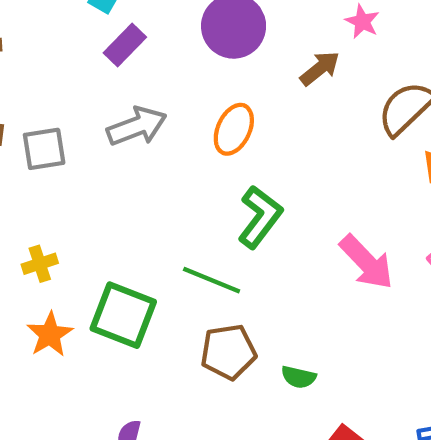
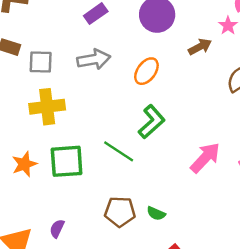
pink arrow: (366, 262) -> (205, 158), turned -104
yellow cross: (40, 264) -> (47, 107), moved, size x1.8
green square: (123, 315) -> (67, 161), turned -36
brown pentagon: (228, 352) -> (120, 212), moved

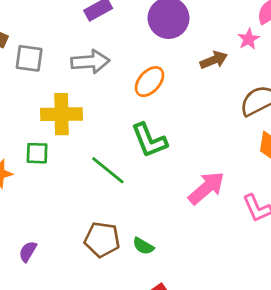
yellow cross: (47, 107) -> (61, 114), moved
green L-shape: (152, 122) -> (149, 140), turned 104
green square: (67, 161) -> (37, 153), moved, size x0.6

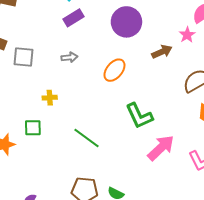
gray arrow: (90, 62) -> (69, 57), size x0.6
yellow cross: (61, 114) -> (50, 98), size x0.5
green L-shape: (149, 140) -> (139, 116), moved

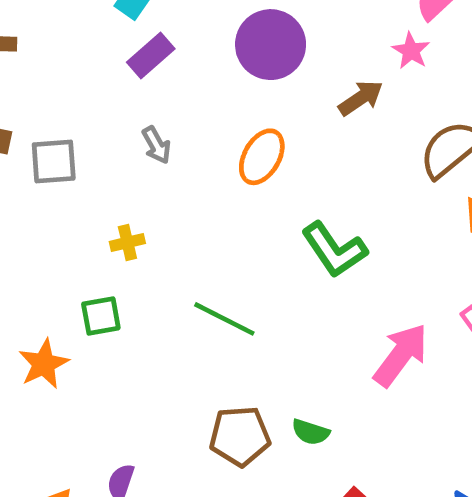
gray arrow: (69, 57) -> (156, 145), turned 77
pink arrow: (161, 148) -> (401, 355), moved

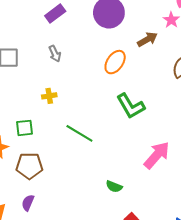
orange ellipse: (262, 157) -> (115, 62), moved
yellow cross: (127, 242) -> (49, 96), moved
brown pentagon: (240, 436) -> (29, 166), moved

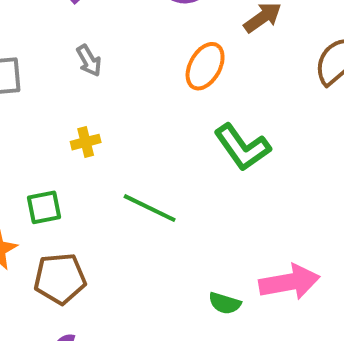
pink arrow: (157, 155) -> (289, 282), moved, turned 44

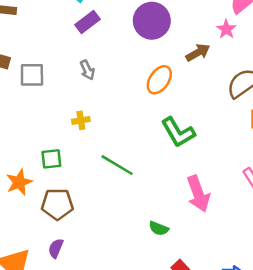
pink arrow: (289, 282) -> (198, 194), moved, turned 75

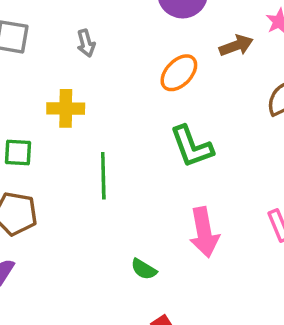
yellow cross: (81, 120) -> (66, 108), size x1.5
green line: (117, 165) -> (103, 176), turned 48

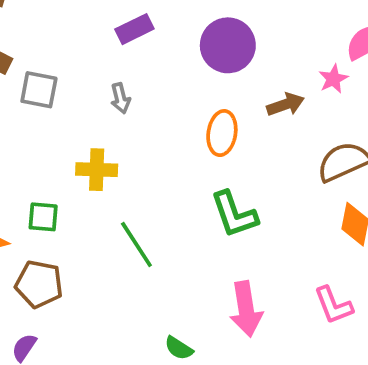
orange ellipse: (179, 73) -> (222, 133), turned -36
green line: (103, 176) -> (136, 245), turned -33

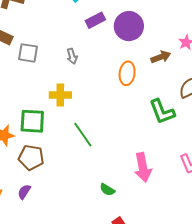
purple rectangle: (134, 29) -> (95, 20), moved
green L-shape: (234, 214) -> (162, 112), moved
green square: (43, 217) -> (32, 121), size x1.5

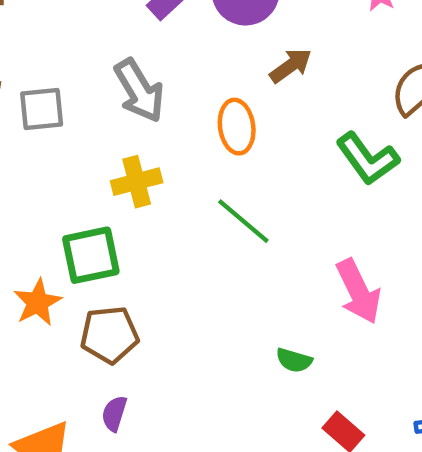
gray arrow: (72, 56) -> (139, 91), size x1.8
brown arrow: (161, 57) -> (291, 66), moved
orange ellipse: (127, 73) -> (237, 127), moved
green line: (83, 135) -> (243, 221), moved

